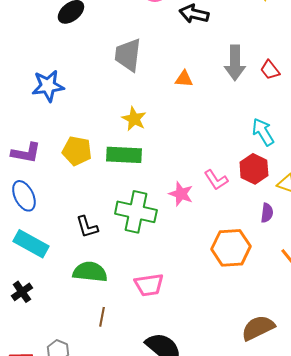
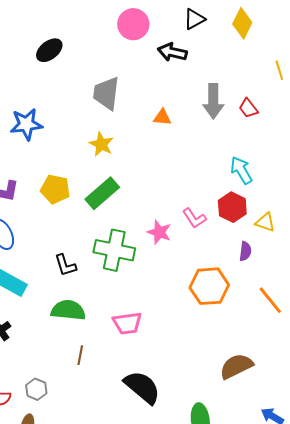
yellow star: (134, 119) -> (101, 144), moved
green rectangle: (124, 155) -> (102, 193), turned -44

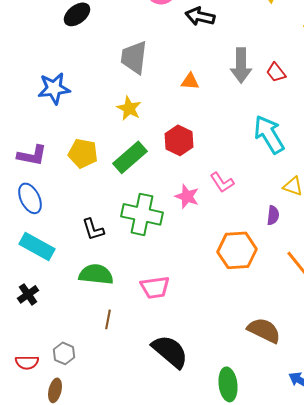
cyan arrow: (241, 170) -> (269, 134), size x1.4
red hexagon: (232, 207) -> (179, 140), moved
brown semicircle: (236, 366) -> (264, 330), turned 52

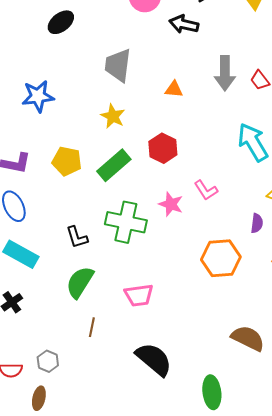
green semicircle: (96, 274) -> (80, 282), turned -64

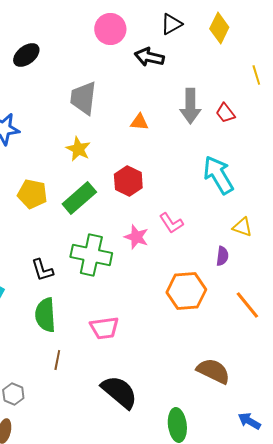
green semicircle: (80, 282) -> (45, 315), turned -36

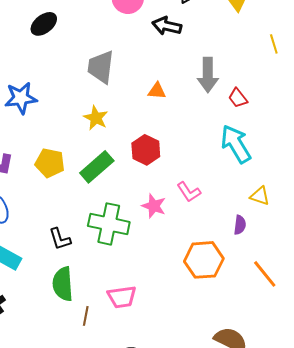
red trapezoid: (225, 113) -> (238, 98), moved
brown line: (57, 360) -> (86, 316), moved

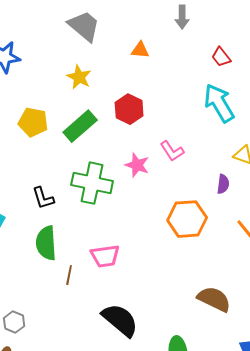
gray trapezoid: (101, 67) -> (84, 26), turned 123
gray arrow: (208, 75) -> (182, 17), moved, size x0.7

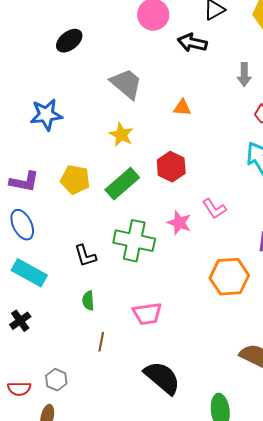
gray arrow: (182, 17) -> (244, 75), moved
green semicircle: (46, 243) -> (88, 301), size x0.6
brown line: (69, 275) -> (101, 342), moved

